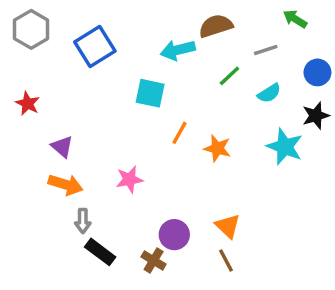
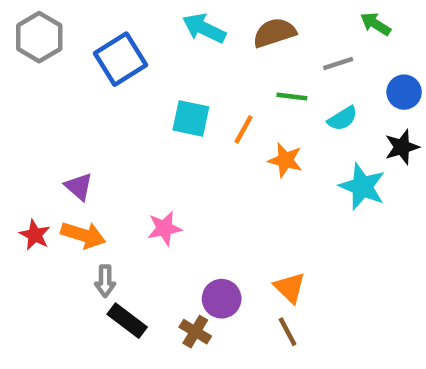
cyan arrow: (178, 50) -> (204, 28), moved, turned 40
green line: (229, 76) -> (292, 96), turned 50
red star: (28, 104) -> (35, 235), moved
orange line: (179, 133) -> (244, 129), moved
orange star: (217, 148) -> (285, 160), moved

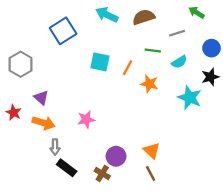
gray hexagon: (39, 37) -> (21, 64), moved
red star: (35, 235) -> (14, 113), moved

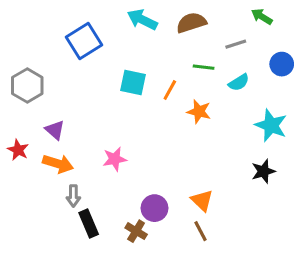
black star: (210, 77) -> (263, 171), moved
cyan star: (190, 98) -> (271, 125), moved
black rectangle: (67, 168) -> (89, 223), turned 30

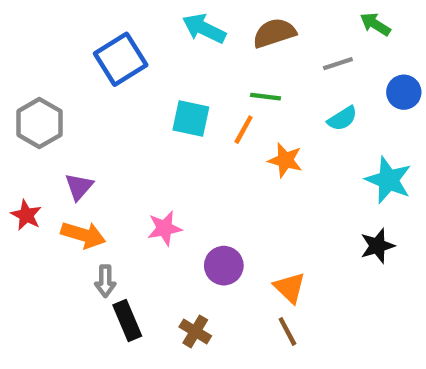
green line: (204, 67) -> (266, 97), moved
purple triangle: (55, 130) -> (79, 187), turned 30
purple circle: (155, 208) -> (224, 266), moved

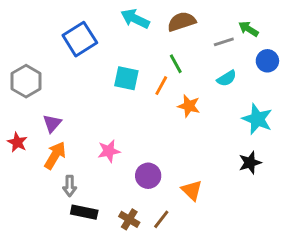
green arrow: (375, 24) -> (248, 29), moved
green line: (266, 97) -> (176, 64), turned 54
orange arrow: (83, 235) -> (55, 155), turned -76
black rectangle: (127, 320) -> (84, 212), turned -55
brown line: (287, 331) -> (161, 219), moved, turned 66

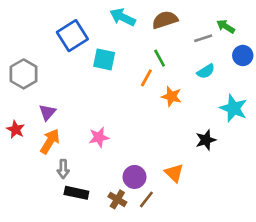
cyan square: (126, 78) -> (104, 59), moved
black star: (250, 163) -> (206, 140), moved
purple circle: (148, 176) -> (134, 177), moved

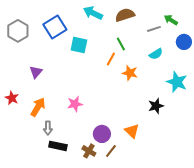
gray hexagon: (24, 74) -> (18, 31), moved
purple triangle: (47, 112) -> (36, 72), moved

